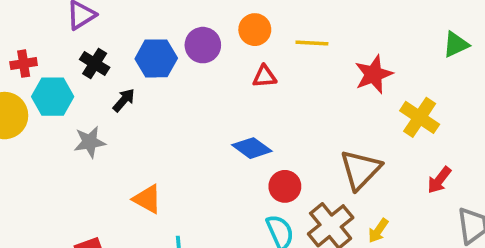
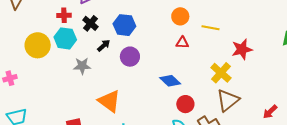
purple circle: (203, 45) -> (130, 57), moved
red cross: (24, 64) -> (64, 15), moved
yellow cross: (420, 117) -> (221, 73), moved
orange triangle: (147, 199) -> (109, 101), size x1.4

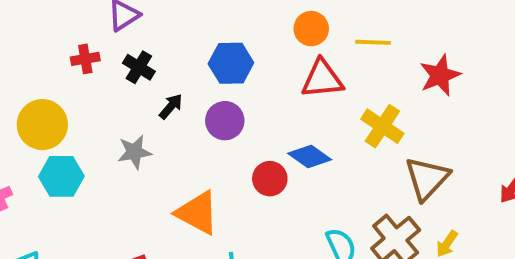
blue hexagon: (124, 25) -> (231, 63), moved
cyan hexagon: (65, 38) -> (61, 176), moved
red triangle: (182, 43) -> (322, 79), size x1.6
yellow cross: (221, 73) -> (382, 126), moved
red circle: (185, 104) -> (270, 179), moved

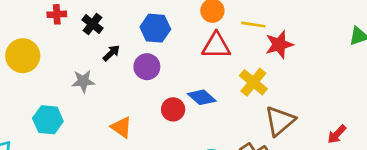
red star: (440, 75) -> (279, 45), moved
cyan hexagon: (61, 176) -> (48, 120), moved
orange triangle: (197, 213) -> (121, 127), size x0.7

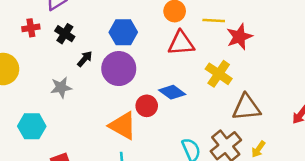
purple circle: (147, 67) -> (119, 69), size x1.4
brown triangle: (280, 121) -> (246, 107), turned 40
orange triangle: (121, 127) -> (123, 126), moved, size x1.4

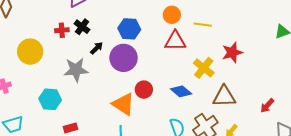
red cross: (31, 28) -> (62, 30), moved
red star: (239, 37) -> (232, 52), moved
gray star: (61, 87) -> (76, 70), size x1.4
blue diamond: (172, 92) -> (181, 91), moved

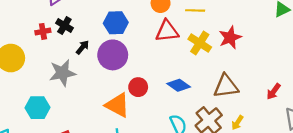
yellow cross: (204, 68) -> (200, 43), moved

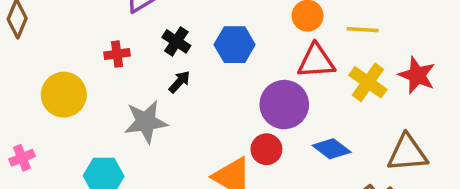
black cross: (64, 26) -> (176, 41), moved
red star: (230, 38) -> (417, 75), turned -30
purple circle: (113, 55) -> (284, 105), moved

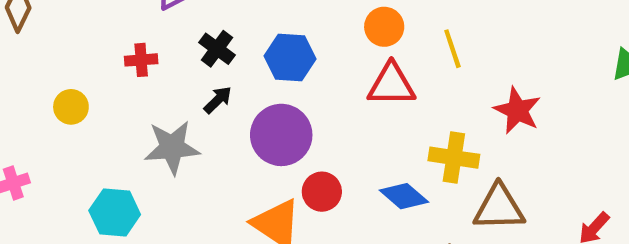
yellow line: (363, 30) -> (452, 49), turned 64
yellow cross: (368, 82) -> (454, 158), moved, turned -30
yellow circle: (64, 95) -> (71, 107), size x0.6
purple circle: (284, 105) -> (281, 135), moved

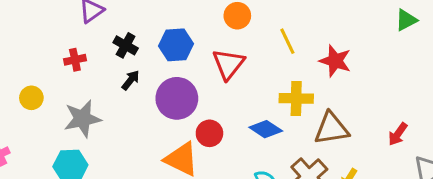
yellow line: (452, 49) -> (287, 41), moved
red triangle: (391, 85) -> (228, 64), moved, turned -44
gray star: (172, 147) -> (82, 119), moved

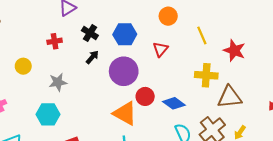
red triangle: (228, 64) -> (160, 49), size x0.7
gray star: (82, 119) -> (58, 82), size x0.7
blue diamond: (266, 129) -> (174, 103), moved

